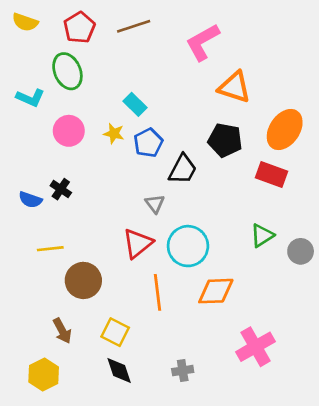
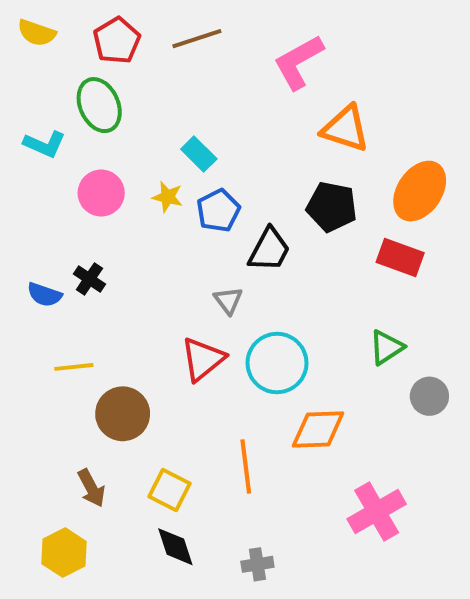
gray circle: (301, 251) -> (429, 396), moved
orange line: (158, 292) -> (246, 467), moved
gray cross: (183, 371) -> (257, 564), moved

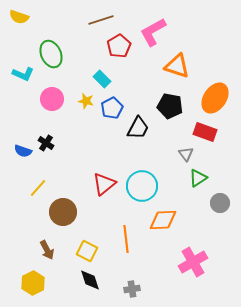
red pentagon: (117, 41) -> (119, 46), moved
gray triangle: (228, 300) -> (186, 154), moved
yellow line: (74, 367) -> (38, 188), turned -42

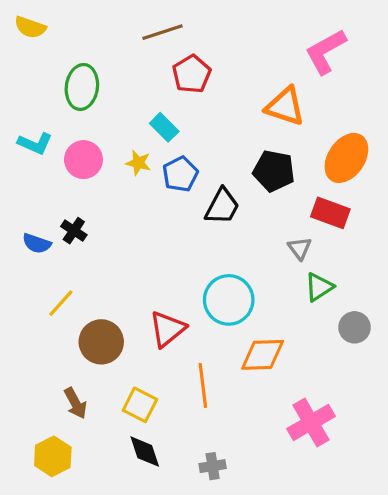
pink L-shape: (153, 32) -> (325, 51), moved
green ellipse: (51, 54) -> (82, 87), turned 32
cyan L-shape: (23, 74) -> (35, 143), moved
red triangle: (104, 184) -> (167, 329), moved

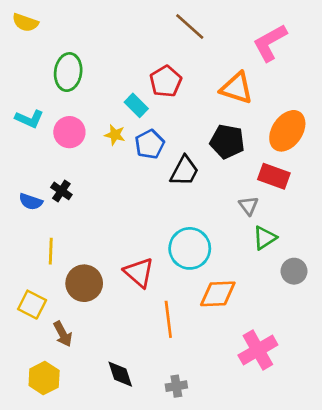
brown line: (163, 32) -> (190, 27), moved, turned 60
red pentagon: (192, 74) -> (166, 81), moved
yellow line: (61, 303) -> (51, 251), turned -40
red triangle: (167, 329) -> (139, 272), turned -40
yellow square: (140, 405) -> (32, 305), moved

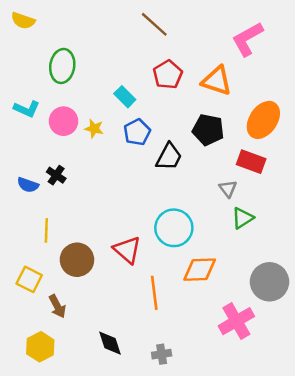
brown line: (190, 27) -> (154, 24), moved
red pentagon: (166, 81) -> (168, 75), moved
yellow star: (115, 135) -> (94, 129), moved
gray circle: (294, 271) -> (270, 282), moved, size x1.6

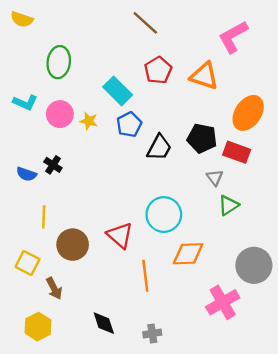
cyan rectangle: (125, 97) -> (118, 91), size x1.4
black pentagon: (208, 130) -> (202, 138), moved

